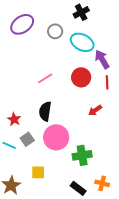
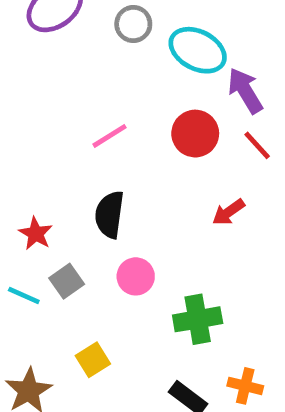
red line: (107, 82) -> (257, 145), turned -40
pink circle: (56, 137) -> (136, 276), size x0.6
yellow square: (38, 172) -> (93, 360), turned -32

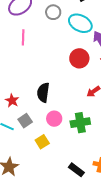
pink line: (109, 136) -> (23, 37), moved, turned -56
green cross: (198, 319) -> (80, 123), moved
yellow square: (93, 360) -> (42, 142), moved

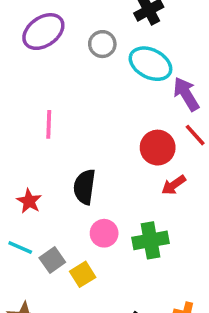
pink line: (23, 37) -> (49, 124), moved
red circle: (79, 58) -> (158, 148), moved
gray square: (25, 121) -> (52, 260), moved

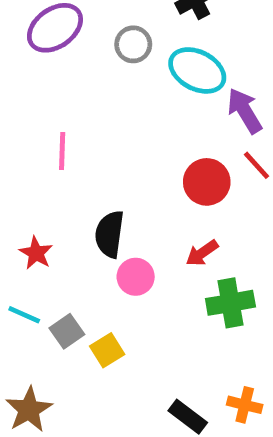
red arrow: (174, 185) -> (202, 253), moved
pink circle: (104, 233) -> (136, 277), moved
green cross: (150, 240) -> (230, 303), moved

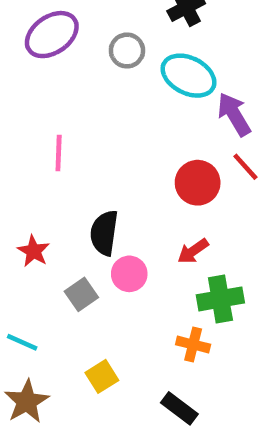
cyan line: (24, 315) -> (22, 342), moved
gray square: (67, 331) -> (81, 294), moved
yellow square: (107, 350) -> (102, 376), moved
orange cross: (245, 405) -> (193, 345), moved

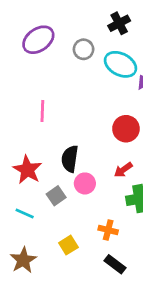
red star: (34, 251) -> (27, 170), size x1.5
cyan line: (22, 342) -> (25, 214), moved
orange cross: (193, 345) -> (108, 230), moved

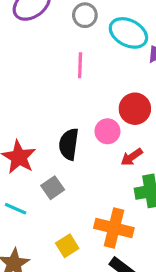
pink line: (42, 111) -> (80, 65), moved
pink circle: (85, 183) -> (107, 131), moved
orange cross: (108, 230) -> (114, 228), size x1.6

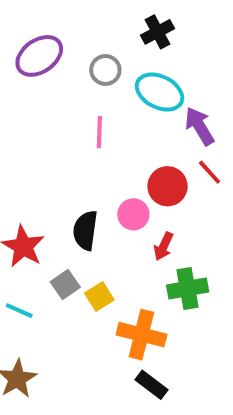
red arrow: (132, 157) -> (164, 246), turned -30
yellow square: (67, 246) -> (99, 297), moved

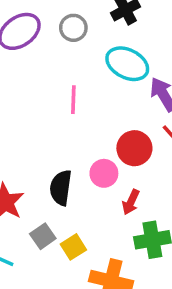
gray circle: (105, 70) -> (73, 28), moved

